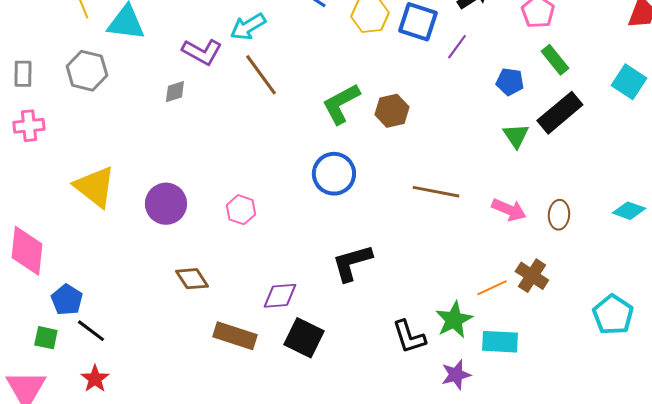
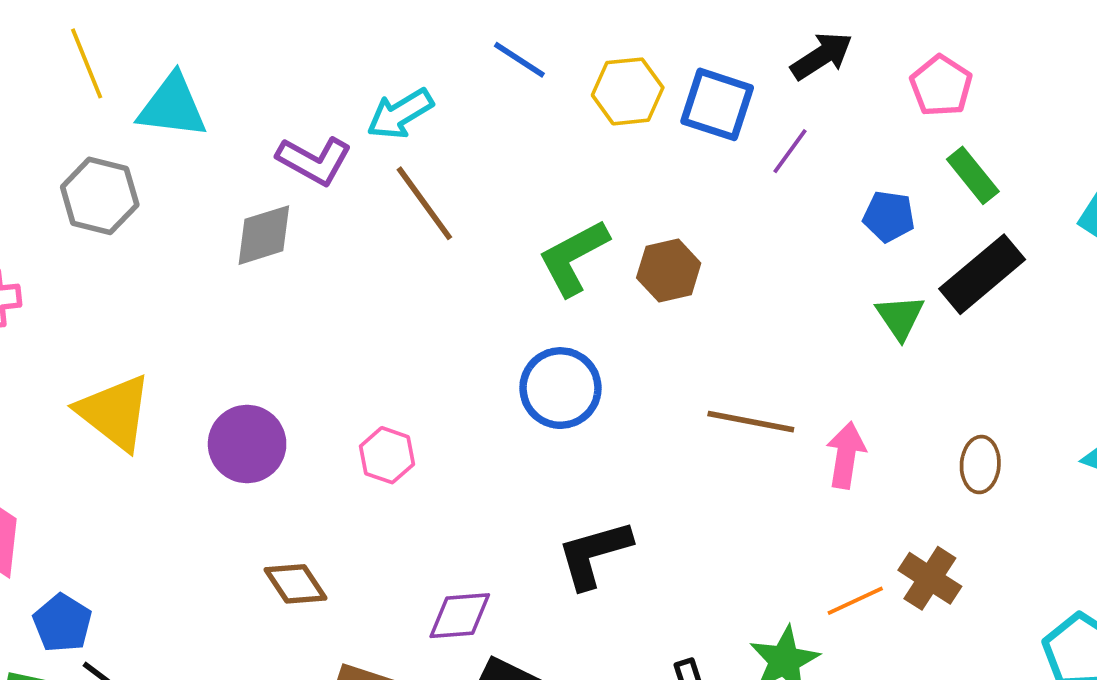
gray diamond: (175, 92) -> (264, 235), size x1.5
pink arrow: (509, 210) -> (846, 455), moved, turned -104

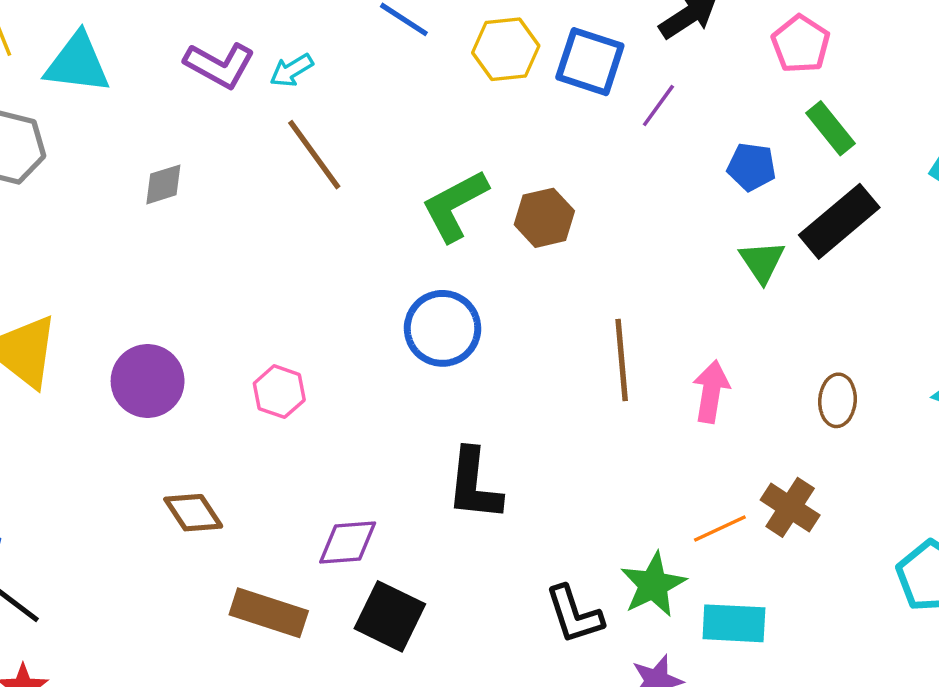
cyan arrow: (400, 114) -> (292, 70), size x0.7
purple L-shape: (314, 160) -> (220, 65), moved
gray diamond: (264, 235) -> (163, 184), size x0.7
brown line: (751, 422) -> (622, 360), turned 74
black L-shape: (594, 554) -> (474, 485), turned -68

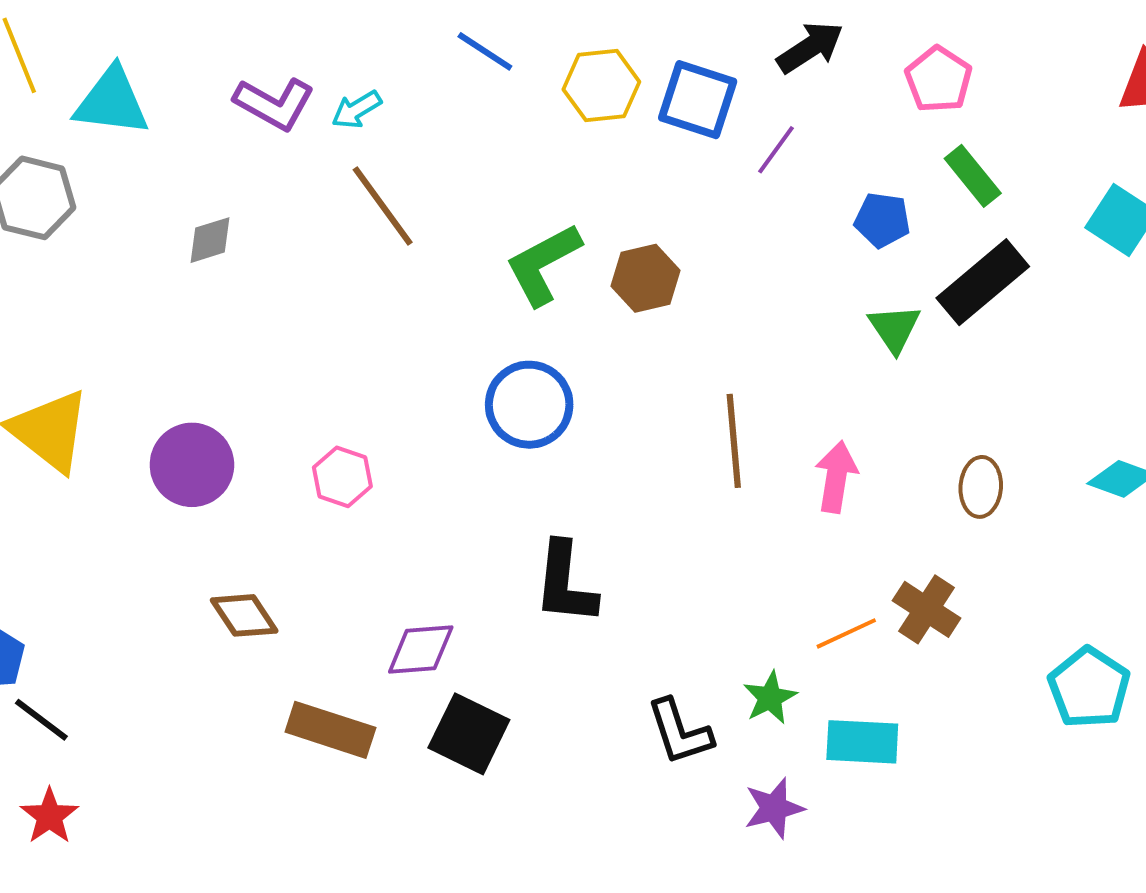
green star: (653, 585) -> (770, 698), size x0.7

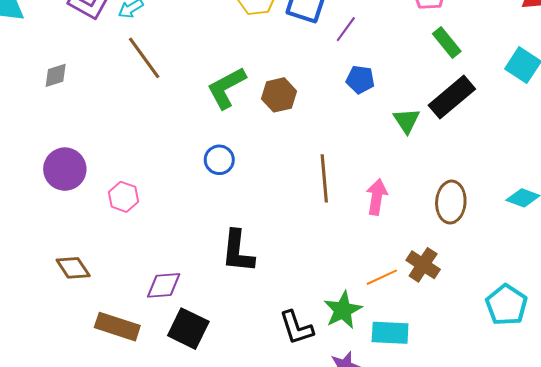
blue pentagon: (882, 220) -> (360, 80), moved
blue circle: (529, 405) -> (219, 160), size x0.7
purple circle: (192, 465) -> (65, 169), moved
brown ellipse: (981, 487) -> (451, 202), size x1.4
green star: (770, 698) -> (343, 310), size x1.4

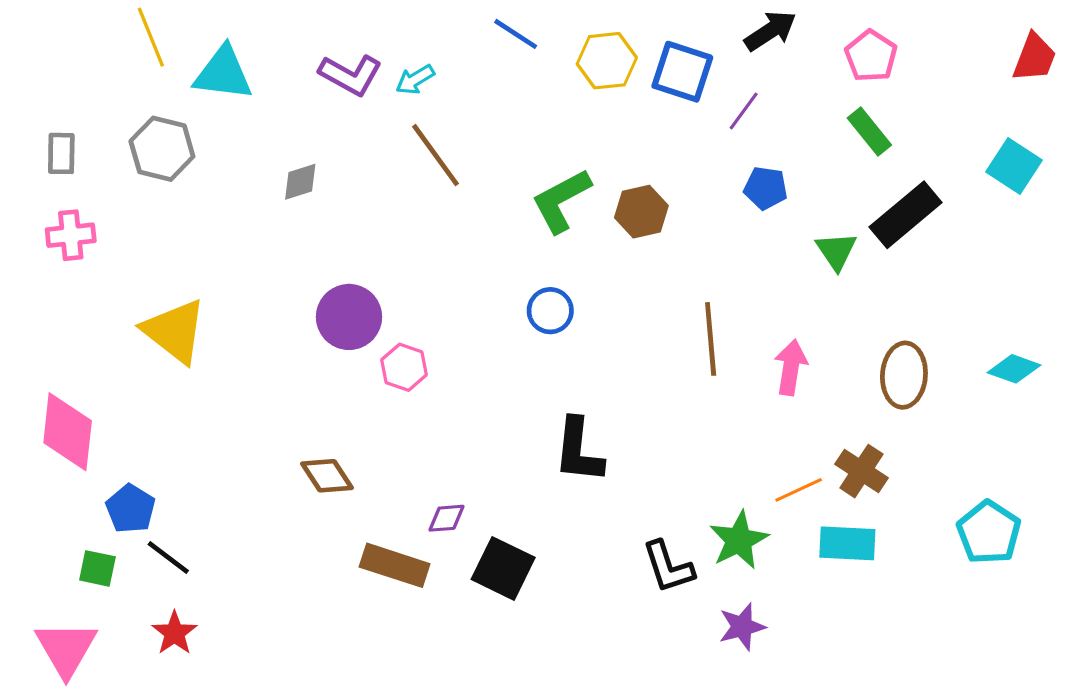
green rectangle: (447, 42) -> (869, 131), moved
purple circle: (65, 169) -> (349, 317), moved
purple diamond: (164, 285) -> (446, 518), moved, size x0.7
cyan rectangle: (390, 333) -> (847, 543), moved

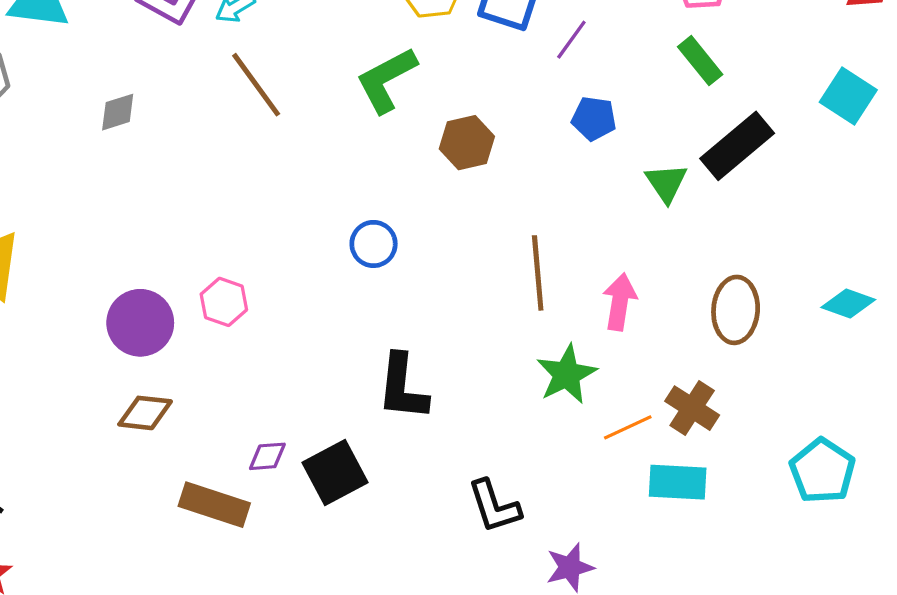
green L-shape: (561, 201) -> (386, 80), moved
purple circle: (349, 317) -> (140, 323), moved
brown diamond: (327, 476) -> (145, 413), turned -50
green star: (739, 540) -> (567, 374), moved
black square: (503, 568) -> (335, 472), moved, turned 36

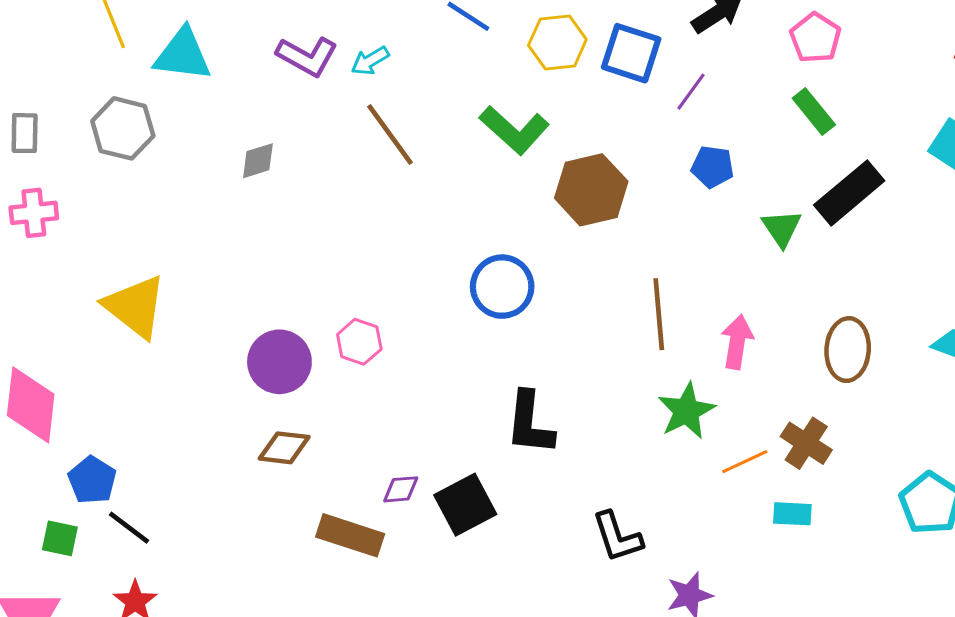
green L-shape: (386, 80) -> (514, 130), turned -110
brown hexagon: (467, 143) -> (591, 190), size x1.4
blue circle: (374, 244) -> (502, 287), size x1.4
cyan rectangle: (678, 482) -> (792, 514), size x0.7

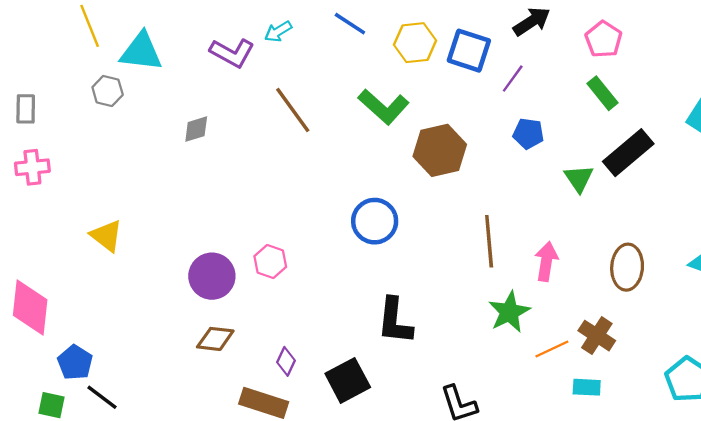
cyan arrow: (370, 61) -> (278, 31), moved
gray hexagon: (123, 128) -> (108, 91), moved, size x0.7
yellow triangle: (135, 307) -> (106, 236), size x0.7
purple diamond: (401, 489) -> (286, 361), moved, turned -60

